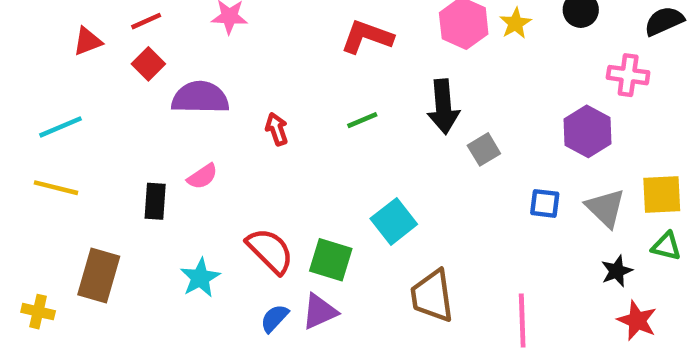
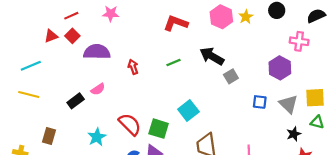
red triangle: (88, 41) -> (51, 36), moved
black arrow: (443, 107) -> (212, 56), turned 125
black rectangle: (155, 201) -> (76, 101), turned 49
brown rectangle: (99, 276) -> (49, 136), size x0.7

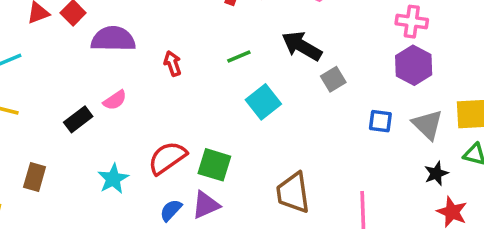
pink cross: (299, 41) -> (412, 22), moved
cyan square: (188, 110) -> (263, 102), moved
red semicircle: (130, 124) -> (167, 158), turned -80

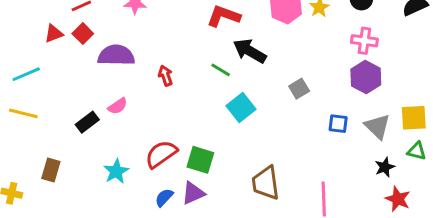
black arrow: (302, 46) -> (250, 51), moved
green line: (239, 57) -> (221, 70), turned 54

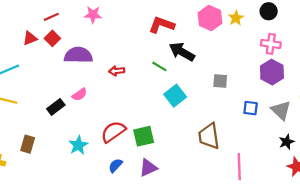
red arrow: (166, 76) -> (117, 71), turned -77
gray square: (299, 89) -> (220, 81), turned 35
green square: (200, 160) -> (144, 136), turned -30
brown trapezoid: (266, 183) -> (209, 136), moved
purple triangle: (193, 193) -> (148, 168), moved

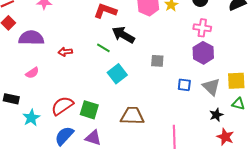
black rectangle: (56, 107) -> (11, 99), moved, turned 49
green square: (144, 136) -> (89, 110), turned 30
brown trapezoid: (209, 136) -> (132, 116), moved, turned 100
blue semicircle: (115, 165) -> (64, 136), size x1.5
purple triangle: (148, 168) -> (93, 138), turned 42

